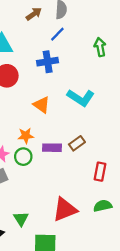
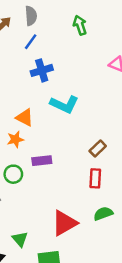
green arrow: (100, 47) -> (80, 25), moved
blue cross: (48, 62) -> (42, 70), moved
orange star: (26, 136) -> (15, 139), moved
brown rectangle: (77, 143) -> (98, 149), moved

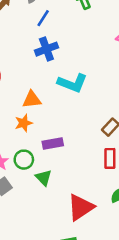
blue line: (31, 42) -> (43, 18), moved
orange triangle: (25, 118) -> (32, 100), turned -30
green triangle: (20, 239) -> (43, 178), moved

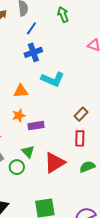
orange star: (24, 123) -> (19, 116), moved
green circle: (24, 160) -> (17, 167), moved
red triangle: (81, 207) -> (55, 163), moved

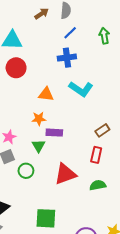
green arrow: (63, 15) -> (104, 36), moved
green triangle: (28, 152) -> (39, 146), moved

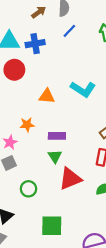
blue cross: (67, 58) -> (35, 44), moved
orange star: (39, 119) -> (27, 125), moved
green triangle: (39, 146) -> (55, 156), moved
green circle: (26, 171) -> (28, 189), moved

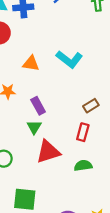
purple rectangle: (57, 136) -> (38, 106), turned 56

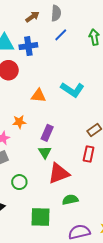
purple rectangle: (38, 106) -> (47, 133), turned 56
green semicircle: (83, 166) -> (70, 200), moved

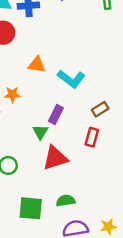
cyan L-shape: (72, 90) -> (71, 79), moved
purple rectangle: (47, 133) -> (56, 115), moved
green semicircle: (70, 200) -> (66, 201), moved

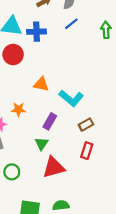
brown rectangle: (100, 109) -> (86, 125), moved
purple rectangle: (56, 115) -> (50, 121), moved

